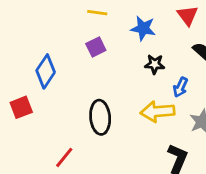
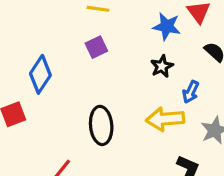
blue star: (143, 28) -> (167, 26), moved
black star: (155, 64) -> (162, 66), turned -30

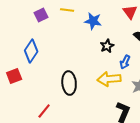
blue star: (167, 26) -> (93, 21), moved
purple square: (96, 47) -> (41, 15), moved

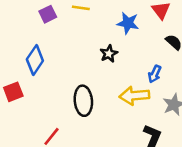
blue star: (93, 21) -> (128, 23), moved
black star: (107, 46) -> (109, 54), moved

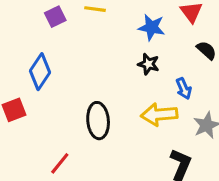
black star: (109, 54) -> (148, 64), moved, turned -30
blue arrow: (155, 74) -> (184, 88), turned -48

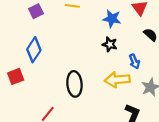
purple square: (55, 17) -> (36, 11), moved

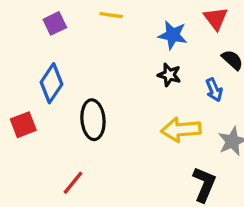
blue arrow: (134, 61) -> (214, 90), moved
black ellipse: (74, 84) -> (93, 120), moved

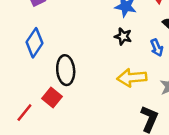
red square: (23, 125) -> (52, 98), moved, turned -30
red line: (73, 183) -> (24, 113), moved

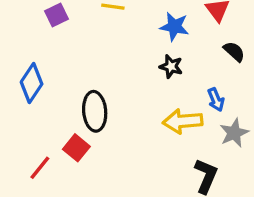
blue diamond: (34, 43) -> (32, 83), moved
blue arrow: (157, 48) -> (216, 100), moved

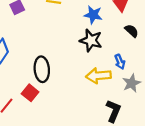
black star: (171, 66) -> (91, 40), size x1.5

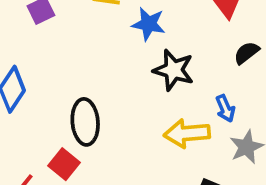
blue star: (93, 15) -> (149, 24), moved
black semicircle: (132, 31) -> (246, 53), turned -80

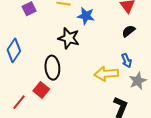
black semicircle: (246, 53) -> (129, 31), moved
black star: (174, 70) -> (69, 38), moved

